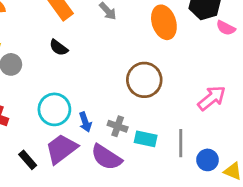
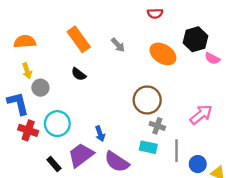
orange ellipse: (164, 22) -> (163, 54), turned -40
cyan circle: (54, 109) -> (57, 124), moved
gray cross: (118, 126) -> (157, 126), moved

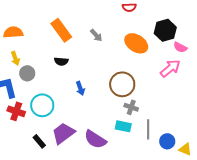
black semicircle: (79, 74) -> (61, 61), turned -32
pink arrow: (201, 115) -> (170, 68), moved
blue arrow: (100, 134) -> (80, 88), moved

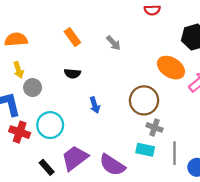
orange rectangle: (61, 30) -> (72, 37), size x0.7
orange ellipse: (136, 43) -> (171, 68), moved

